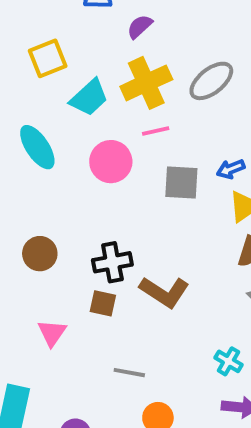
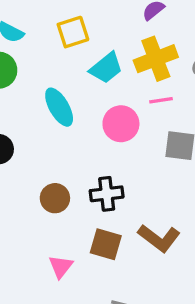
black cross: (112, 262) -> (107, 194), moved
brown square: (103, 303) -> (106, 244), size x1.4

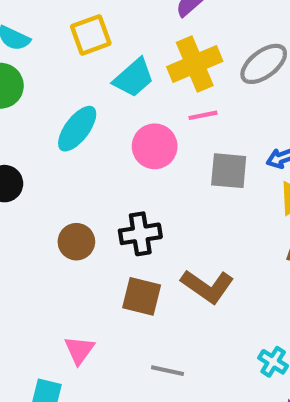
cyan ellipse: (59, 107) -> (77, 129), turned 69
pink triangle: (61, 267) -> (79, 350), moved

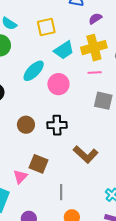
pink circle: (155, 146) -> (58, 84), moved
brown square: (142, 296) -> (38, 164), moved
gray line: (168, 371) -> (61, 192), turned 70

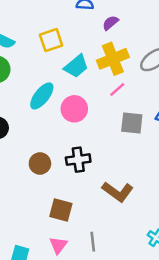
pink line: (95, 73) -> (117, 90), turned -32
pink triangle: (20, 177) -> (58, 245), moved

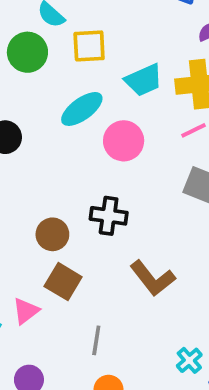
yellow square: (51, 40) -> (89, 46), moved
brown circle: (40, 163) -> (52, 234), moved
pink triangle: (58, 245) -> (26, 311), moved

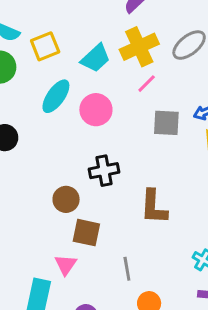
brown L-shape: (153, 278) -> (154, 207), turned 60

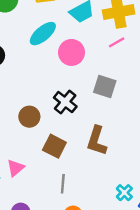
gray square: (166, 123) -> (105, 86), moved
black cross: (104, 171) -> (65, 102), turned 35
brown square: (86, 233) -> (54, 146), moved

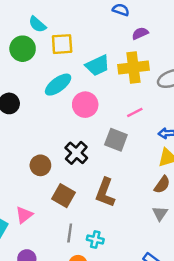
pink line: (117, 42) -> (135, 112), moved
cyan cross: (124, 193) -> (95, 239), moved, turned -35

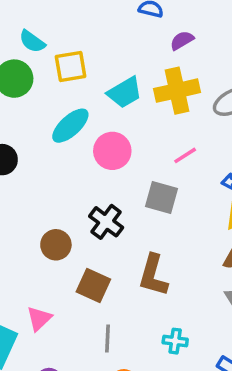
cyan cross: (95, 239) -> (175, 341), moved

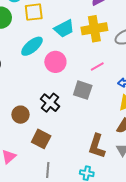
brown L-shape: (153, 275) -> (97, 146), moved

